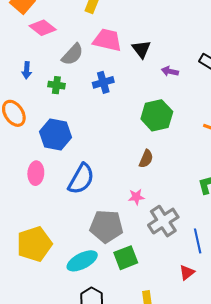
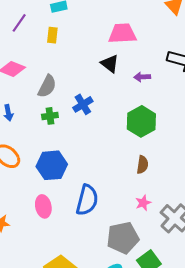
pink trapezoid: (107, 40) -> (122, 33), moved
green cross: (56, 85) -> (50, 116), moved

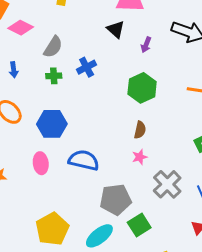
purple arrow: (142, 77) -> (146, 45), turned -70
blue semicircle: (87, 200) -> (84, 160), turned -96
pink star: (143, 203) -> (140, 157), moved

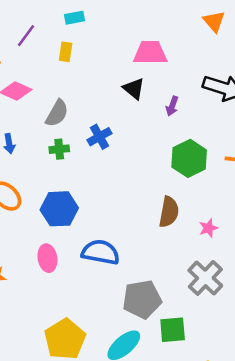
green hexagon: (142, 88) -> (189, 158), moved
brown semicircle: (140, 130) -> (169, 212), size x1.4
pink star: (140, 157) -> (208, 228), moved
green square: (139, 225) -> (173, 330), turned 30

